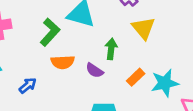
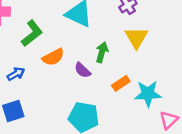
green L-shape: (50, 32) -> (32, 33), moved
orange semicircle: (63, 62) -> (53, 57), turned -35

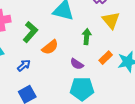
purple semicircle: (83, 70) -> (77, 64), moved

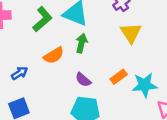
green L-shape: (30, 32) -> (42, 19), moved
green arrow: (87, 36) -> (81, 43), moved

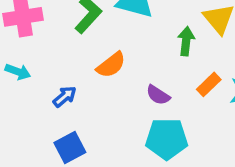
green arrow: (81, 43) -> (186, 41), moved

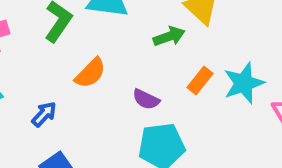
green arrow: (186, 41) -> (169, 36), turned 72

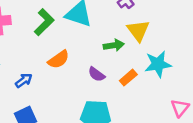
cyan star: (244, 83) -> (158, 64), moved
purple semicircle: (146, 99) -> (96, 74), moved

